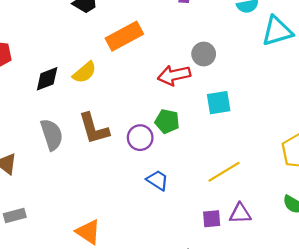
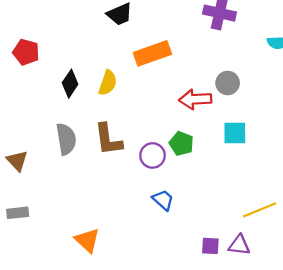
yellow semicircle: (84, 72) -> (108, 83), turned -40
black diamond: (47, 79) -> (70, 84), turned -44
yellow line: (224, 172) -> (260, 210), moved

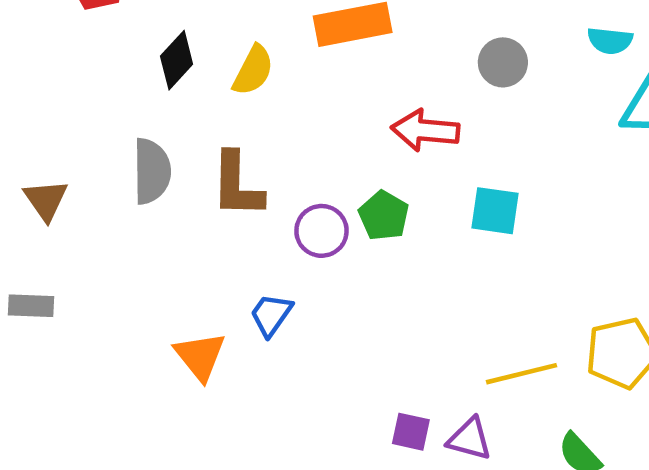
gray circle: (228, 83) -> (503, 62), moved
blue trapezoid: (163, 200) -> (271, 315), moved, turned -105
orange triangle: (87, 240) -> (200, 356), moved

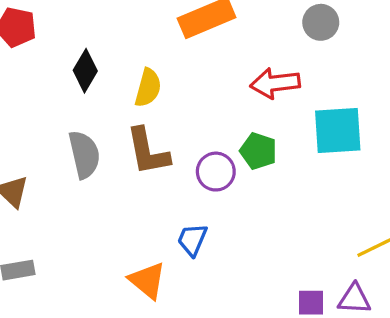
yellow semicircle: (253, 70) -> (148, 88), moved
cyan square: (495, 211) -> (338, 130), size x1.4

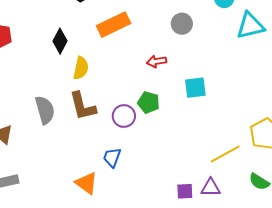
black diamond: (85, 71) -> (60, 41), moved
red arrow: (275, 83) -> (157, 61), size x0.7
cyan square: (338, 130) -> (195, 88), size x0.7

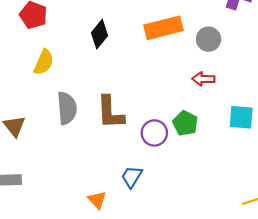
gray circle: (182, 24) -> (208, 39), moved
yellow semicircle: (81, 68) -> (44, 62), moved
orange triangle: (86, 183) -> (97, 200), size x0.7

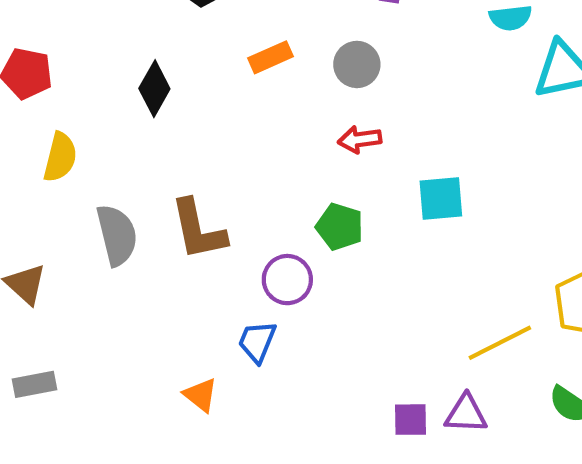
orange rectangle: (164, 28) -> (270, 57), size x0.6
purple circle: (154, 133) -> (287, 280), moved

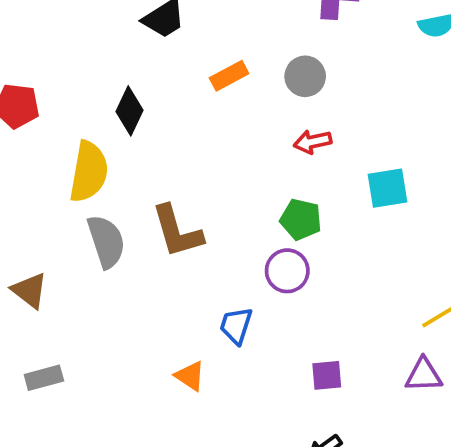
yellow semicircle: (60, 157) -> (89, 172), moved, size x1.4
purple circle: (287, 280) -> (287, 271), moved
purple square: (410, 420) -> (327, 375), moved

